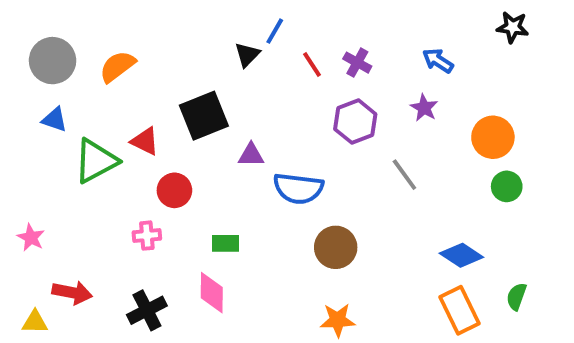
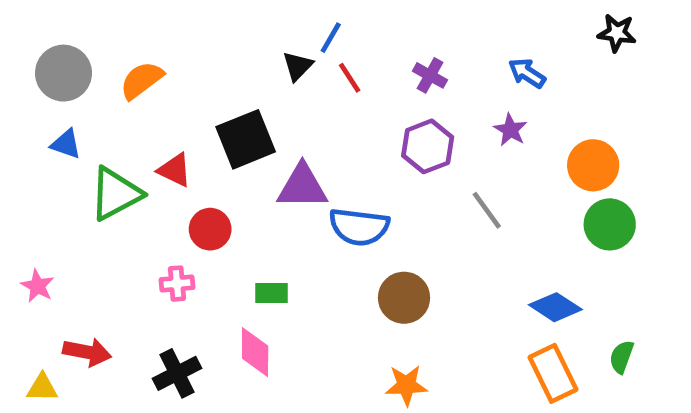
red line: (312, 65) -> (350, 78), moved
purple triangle: (251, 155) -> (302, 187), size x1.6
green circle: (507, 186) -> (610, 224), size x1.4

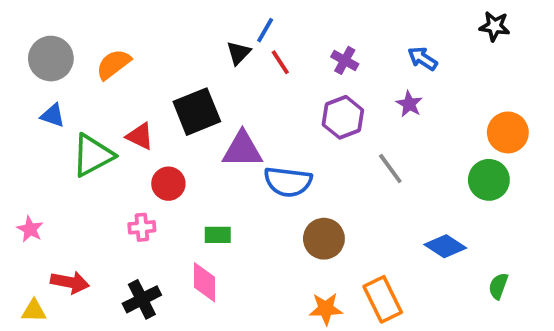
orange circle: (593, 165) -> (508, 132), moved
orange rectangle: (553, 373) -> (383, 299), moved

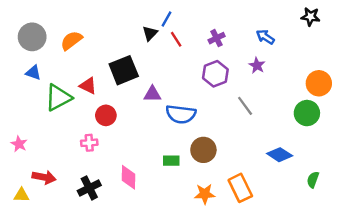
purple cross: (345, 60) -> (217, 38), turned 35
purple triangle: (242, 150) -> (152, 94), size x0.7
green rectangle: (218, 235) -> (171, 161), moved

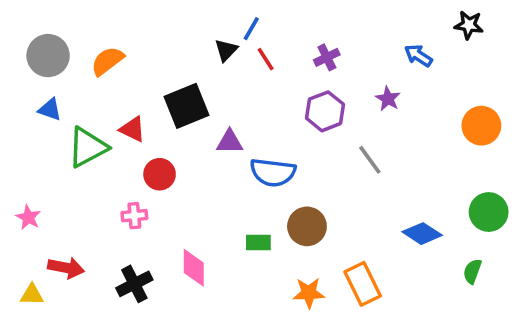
blue arrow: (265, 37) -> (418, 56), moved
green circle: (307, 113) -> (489, 212), moved

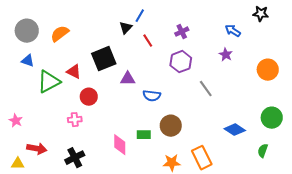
red line: (266, 59) -> (148, 41), moved
purple star: (388, 99) -> (226, 55), moved
blue semicircle: (273, 172) -> (152, 96), size x0.7
pink diamond: (194, 268) -> (120, 145), moved

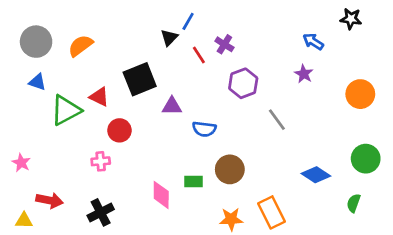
purple cross: (182, 32) -> (224, 44), moved, turned -32

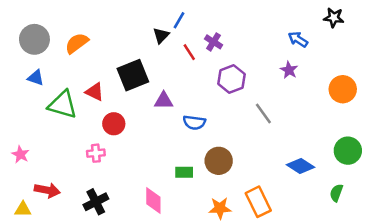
green triangle: (66, 110) -> (63, 105), turned 44
pink diamond: (161, 195) -> (153, 200), moved

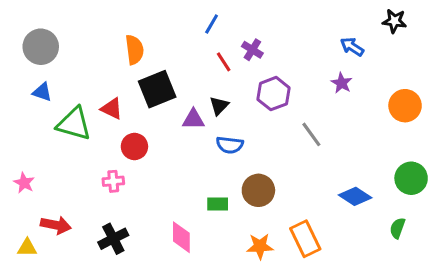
black triangle: (161, 35) -> (219, 106), moved
orange semicircle: (77, 43) -> (134, 50), moved, turned 120

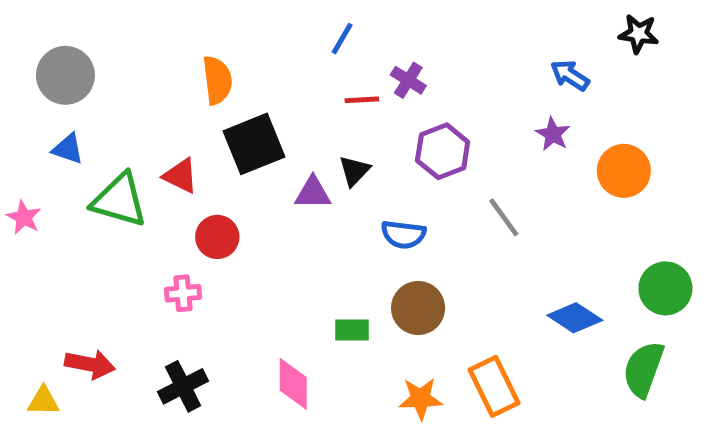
red line: (224, 62) -> (362, 100), turned -60
orange circle: (405, 106) -> (624, 171), moved
blue semicircle: (230, 145) -> (403, 235), moved
pink star: (24, 183) -> (24, 217), moved
green semicircle: (397, 228) -> (643, 369), size x1.6

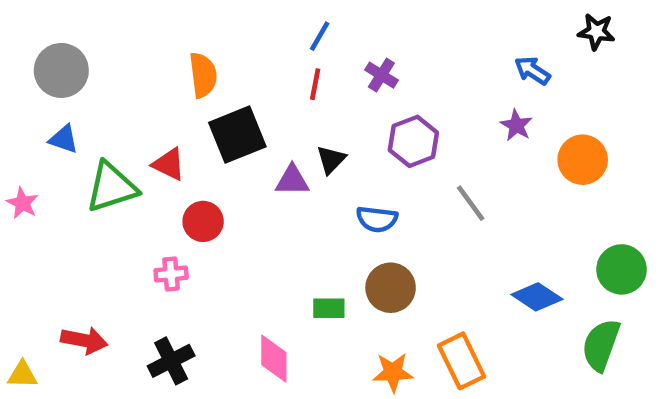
red line: (362, 100) -> (315, 84), moved, turned -76
green triangle: (119, 200) -> (112, 187), turned -34
yellow triangle: (43, 401) -> (22, 375), moved

